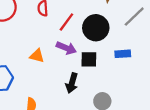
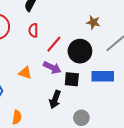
blue rectangle: (123, 54) -> (103, 76), size x1.5

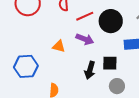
red line: (54, 44) -> (85, 16), turned 30
black square: (72, 79) -> (110, 63), moved

